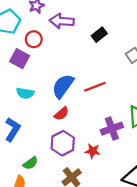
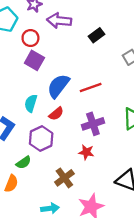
purple square: (20, 59) -> (34, 60), moved
cyan semicircle: (25, 93) -> (31, 103), moved, turned 96
purple cross: (112, 129) -> (93, 124), moved
purple hexagon: (63, 143) -> (41, 139), moved

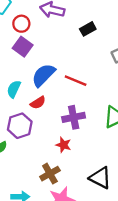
red line: (91, 88) -> (76, 81), turned 35
brown cross: (64, 178) -> (50, 174), moved

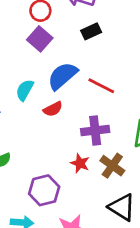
black rectangle: (88, 29) -> (91, 31), moved
purple hexagon: (20, 126) -> (44, 190), moved
brown cross: (50, 174) -> (112, 166), moved, turned -30

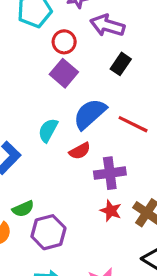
black rectangle: (91, 31) -> (121, 64), turned -30
purple cross: (95, 130) -> (110, 173), moved
purple hexagon: (44, 190) -> (48, 232), moved

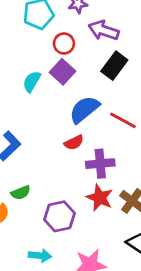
black rectangle: (121, 64) -> (114, 66), size x1.4
cyan semicircle: (48, 130) -> (32, 81), moved
red star: (111, 211) -> (100, 198), size x1.4
purple hexagon: (48, 232) -> (59, 216), moved

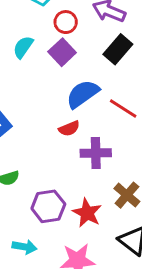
cyan semicircle: (32, 81) -> (23, 47), moved
red star: (100, 198) -> (87, 213), moved

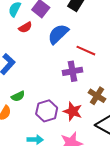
red line: (123, 108) -> (86, 51), moved
red semicircle: (69, 129) -> (25, 27), moved

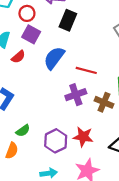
brown cross: (97, 96) -> (104, 102), moved

